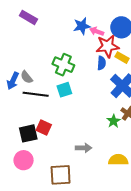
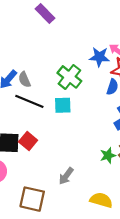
blue star: (82, 26) -> (99, 57), moved
gray arrow: (84, 148) -> (66, 176), turned 112

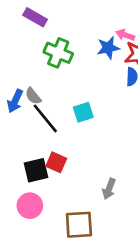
green cross: (69, 77) -> (58, 53), moved
black line: (29, 101) -> (45, 118), turned 44

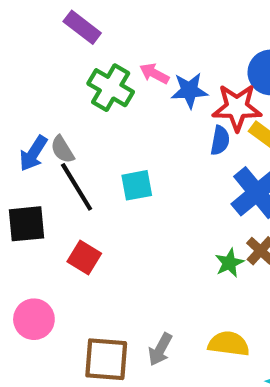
pink arrow: (125, 35) -> (154, 74), moved
black square: (36, 170) -> (27, 224), moved
gray arrow: (109, 189) -> (160, 349), moved

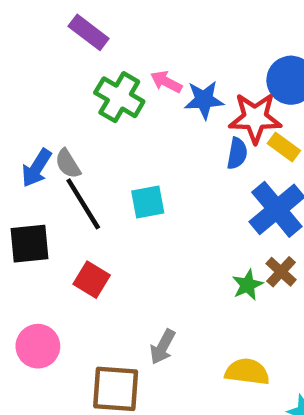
gray arrow: (160, 349) -> (163, 347), moved

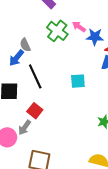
gray semicircle: (68, 164) -> (25, 45), moved
cyan square: (148, 202) -> (78, 81), moved
gray arrow: (163, 347) -> (25, 128), moved

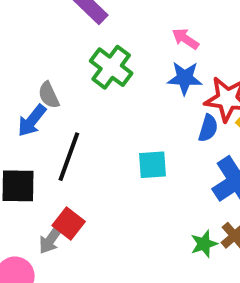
pink arrow: (79, 27) -> (185, 39), moved
black line: (35, 76) -> (69, 157), turned 45
gray arrow: (25, 128) -> (51, 239), moved

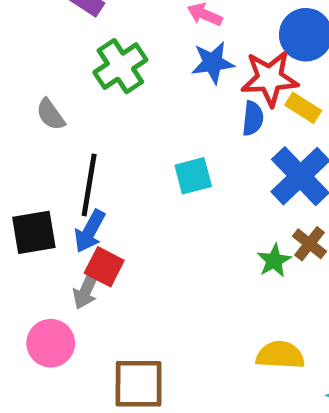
green cross: (111, 67) -> (120, 66), turned 30
blue arrow: (32, 121) -> (90, 231), moved

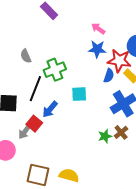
green cross: (120, 66) -> (55, 70), moved
blue arrow: (90, 231) -> (50, 109), moved
yellow semicircle: (280, 355) -> (69, 175), moved

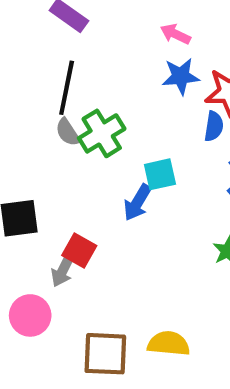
gray semicircle: (26, 56) -> (68, 132), moved
black line: (35, 89) -> (67, 88), moved
blue arrow: (50, 109) -> (137, 202), moved

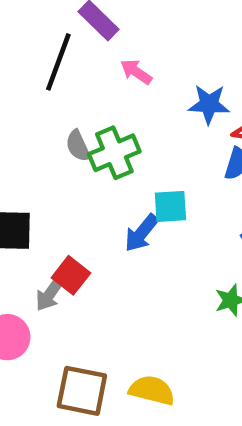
pink arrow: (175, 34) -> (136, 72), moved
black line: (67, 88) -> (58, 62), moved

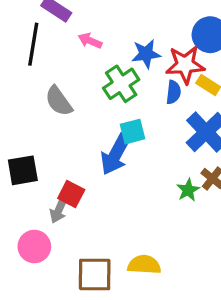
gray semicircle: (78, 146) -> (59, 101), size x1.4
green cross: (114, 153) -> (121, 84), moved
blue arrow: (141, 233) -> (116, 154), size x1.4

